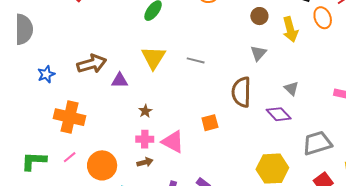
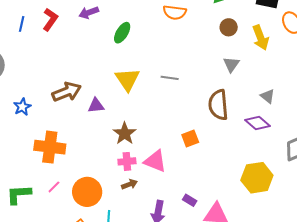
brown star: (145, 111) -> (125, 133), size x1.6

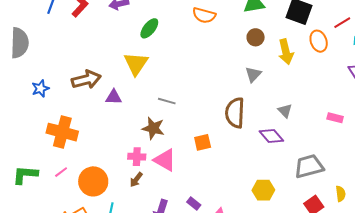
gray line: (170, 78) -> (167, 101), moved
yellow triangle: (127, 79) -> (136, 64), moved
brown star: (125, 133) -> (153, 128), moved, turned -30
yellow hexagon: (257, 178) -> (263, 190), size x0.7
brown arrow: (129, 184) -> (136, 180), turned 140

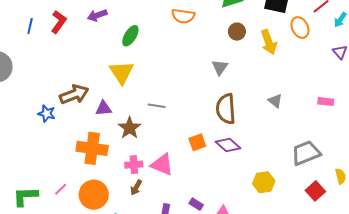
gray triangle: (253, 74) -> (220, 67), moved
blue star: (40, 88) -> (47, 114), moved, turned -30
brown star: (153, 128) -> (130, 128), moved, turned 30
orange cross: (62, 132) -> (92, 148), moved
purple diamond: (271, 136) -> (228, 145), moved

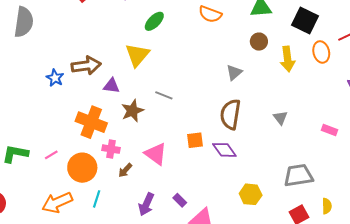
pink cross: (134, 165) -> (111, 149), moved

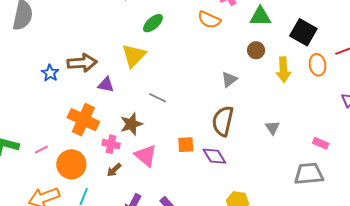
brown star: (132, 111) -> (131, 124), moved
pink cross: (111, 149) -> (111, 144), moved
gray trapezoid: (298, 175) -> (309, 174), moved

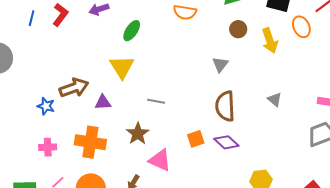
pink cross: (111, 144) -> (48, 147), moved

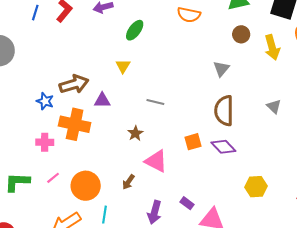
yellow triangle: (122, 67) -> (123, 66), size x0.6
brown star: (138, 134) -> (135, 133), size x0.7
orange cross: (90, 142) -> (75, 124), moved

